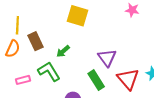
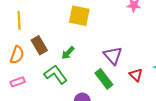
yellow line: (17, 25) -> (19, 20), moved
red triangle: (128, 79) -> (136, 75), size x0.6
pink rectangle: (23, 80) -> (18, 82), moved

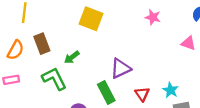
purple triangle: (113, 55) -> (121, 68), turned 36

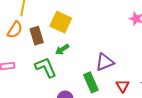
yellow square: (91, 19) -> (61, 22), moved
orange semicircle: (16, 50) -> (15, 30), moved

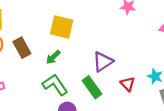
yellow square: (61, 22) -> (62, 27), moved
green L-shape: (46, 67) -> (55, 85), moved

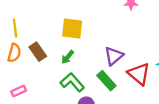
red triangle: (128, 84) -> (139, 74), size x1.6

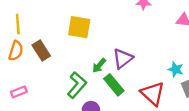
green arrow: (68, 57) -> (99, 65), moved
red triangle: (139, 74) -> (153, 94), moved
green L-shape: (72, 82) -> (77, 85), turned 80

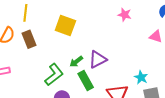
yellow line: (18, 24) -> (25, 13), moved

